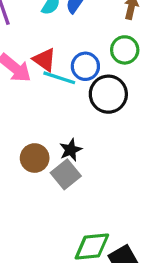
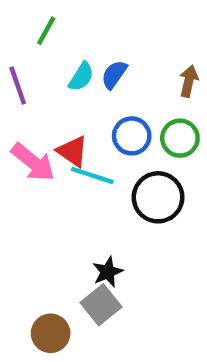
blue circle: (85, 66) -> (132, 136), moved
brown circle: (35, 158) -> (51, 333), moved

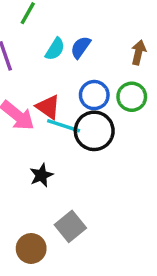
black circle: (158, 197) -> (94, 131), moved
black star: (108, 272) -> (41, 175), moved

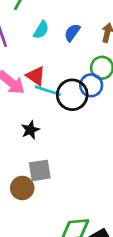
blue semicircle: (81, 47) -> (72, 33), moved
blue circle: (94, 95) -> (91, 85), moved
gray square: (70, 226) -> (40, 170), moved, turned 30

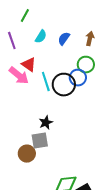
red triangle: (36, 76) -> (29, 65), moved
cyan line: (48, 91) -> (46, 82), turned 54
black star: (30, 130) -> (46, 123), moved

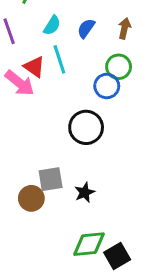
cyan line: (46, 82) -> (59, 59), moved
black circle: (64, 85) -> (86, 127), moved
black star: (46, 123) -> (85, 192), moved

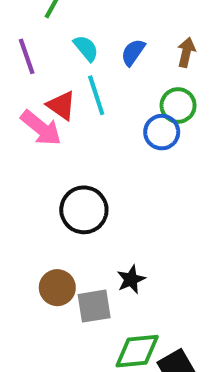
cyan semicircle: (52, 25) -> (86, 48), turned -72
black circle: (86, 127) -> (84, 210), moved
gray square: (51, 179) -> (94, 306), moved

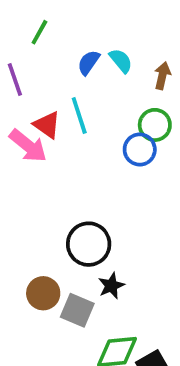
cyan semicircle: (86, 48) -> (121, 61), moved
blue semicircle: (133, 52) -> (89, 62), moved
black circle: (84, 210) -> (89, 244), moved
gray square: (94, 306) -> (77, 310), turned 32

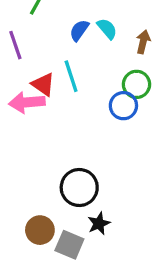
pink arrow: (28, 146) -> (27, 102), turned 136

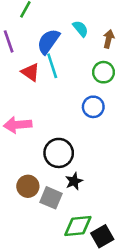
blue semicircle: (79, 30) -> (48, 41), moved, size x1.5
pink arrow: (27, 102) -> (18, 125), moved
blue circle: (123, 106) -> (93, 107), moved

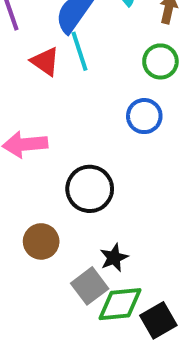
black star: (74, 181) -> (114, 258), moved
gray square: (51, 198) -> (90, 286), moved, turned 30

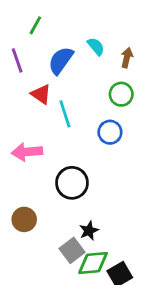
cyan line: (80, 51) -> (65, 114), moved
brown circle: (41, 241) -> (24, 219), moved

